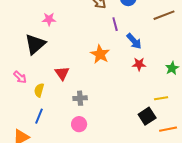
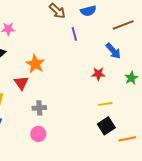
blue arrow: (134, 41) -> (113, 51), moved
orange star: (100, 54) -> (35, 64), moved
yellow line: (161, 98) -> (105, 104), moved

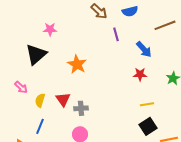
blue arrow: (113, 51) -> (144, 49), moved
red triangle: (21, 83) -> (63, 99), moved

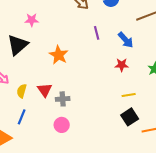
purple line: (116, 34) -> (97, 33), moved

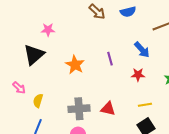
purple line: (97, 33) -> (110, 59), moved
red triangle: (45, 90) -> (108, 109), moved, turned -42
gray cross: (63, 99) -> (79, 109), size x1.5

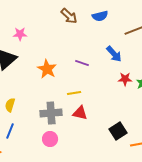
purple line: (110, 59) -> (82, 63), turned -56
red star: (138, 75) -> (125, 79), moved
yellow line: (145, 105) -> (74, 93), moved

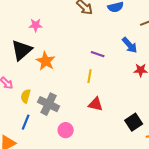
orange star: (47, 69) -> (46, 61), moved
yellow line: (74, 93) -> (90, 76), moved, turned -72
gray cross: (51, 113) -> (49, 104), moved, turned 30

